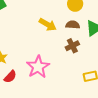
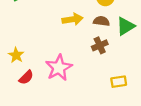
yellow arrow: (48, 25) -> (73, 19), turned -42

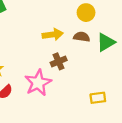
brown cross: (100, 45) -> (59, 61), moved

